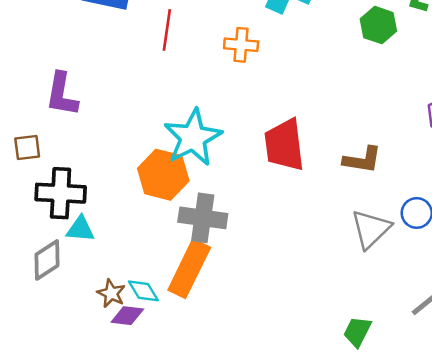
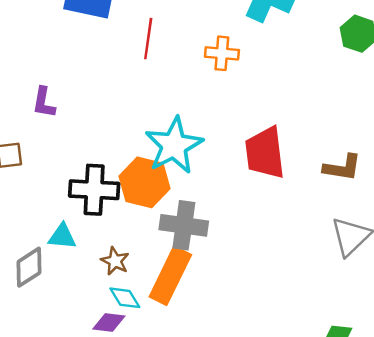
purple L-shape: (62, 94) -> (44, 102), size x0.7
black cross: (61, 193) -> (94, 190), moved
brown star: (111, 293) -> (115, 261), moved

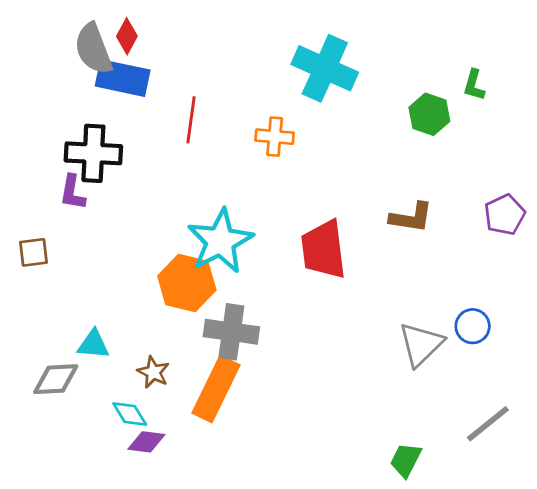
brown L-shape: (342, 168) -> (411, 217), moved
black cross: (94, 190) -> (93, 153), moved
gray diamond: (29, 267) -> (56, 379), turned 30
cyan diamond: (125, 298) -> (130, 414), moved

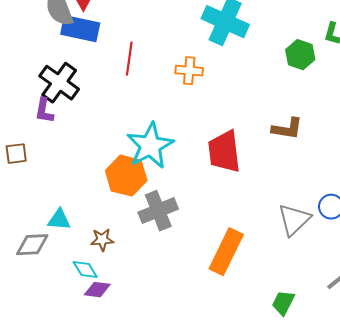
black cross: (93, 153) -> (59, 83), turned 33
gray cross: (231, 332) -> (158, 211), turned -30
brown star: (153, 372) -> (102, 240), turned -30
orange rectangle: (216, 389) -> (226, 252), moved

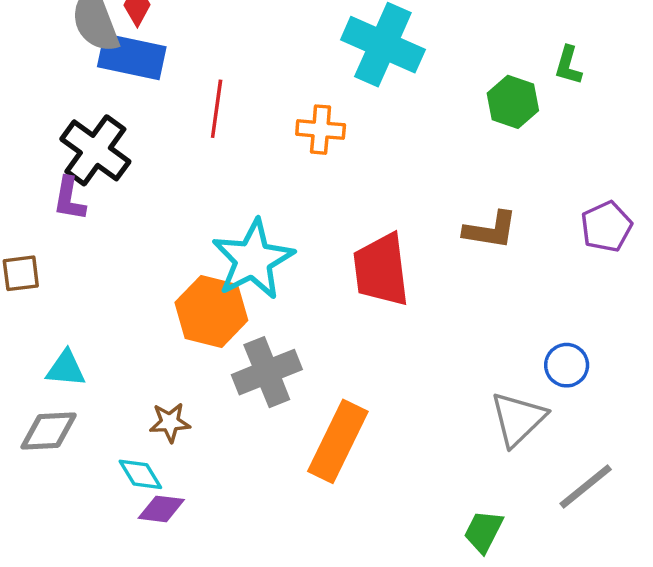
cyan triangle: (59, 220) -> (66, 369), moved
gray triangle: (294, 220) -> (518, 419), moved
orange rectangle: (226, 252) -> (338, 441), moved

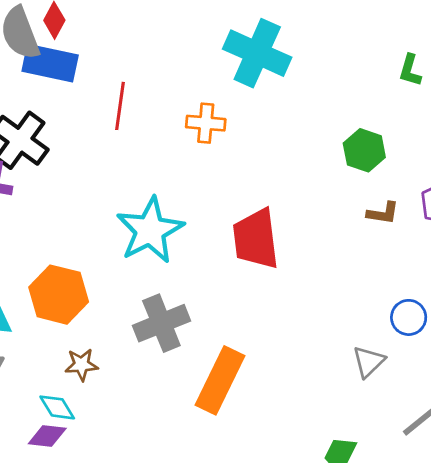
green hexagon: (513, 102) -> (364, 150), moved
brown L-shape: (490, 230) -> (383, 213), moved, size x0.7
orange hexagon: (211, 311) -> (59, 295), moved
gray triangle: (518, 419) -> (369, 362), size x0.7
purple diamond: (161, 509) -> (47, 436), moved

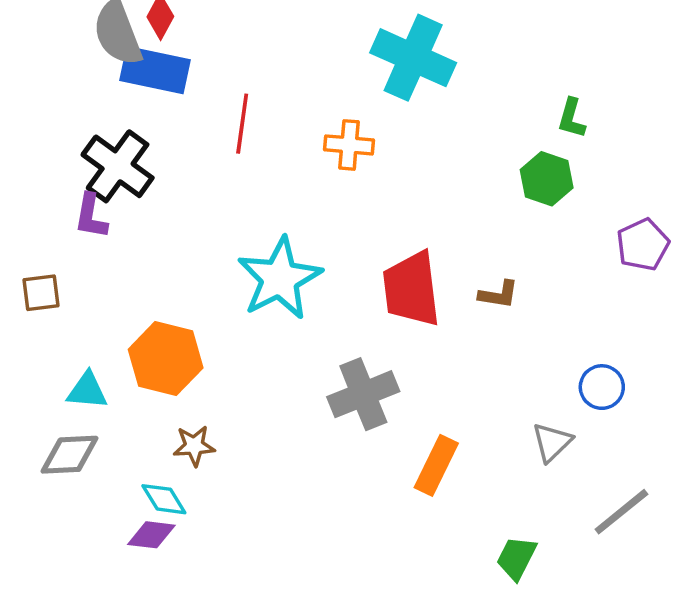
green L-shape: (410, 70) -> (572, 118), moved
brown L-shape: (383, 213) -> (499, 294), moved
gray cross: (161, 323) -> (363, 394), moved
orange rectangle: (220, 380) -> (436, 465), moved, size x0.7

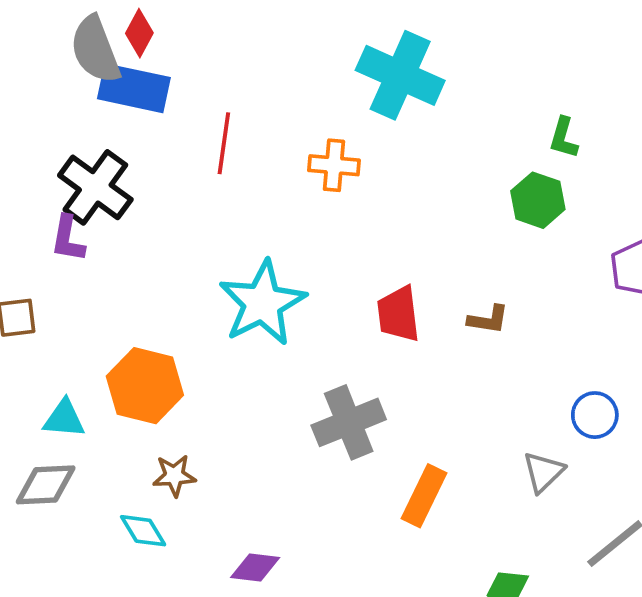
red trapezoid: (411, 289) -> (398, 314), size x0.7
purple diamond: (151, 535) -> (255, 567), moved

